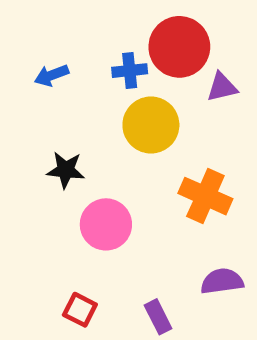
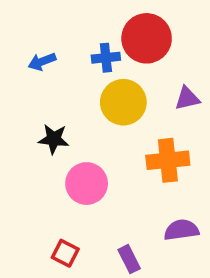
purple triangle: (222, 87) -> (187, 98), moved
orange cross: (205, 196) -> (168, 160), turned -30

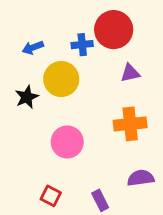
purple triangle: (187, 98) -> (130, 73), moved
yellow circle: (123, 102) -> (61, 79), moved
black star: (54, 139) -> (27, 97), moved, turned -30

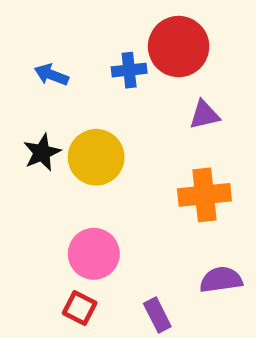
blue arrow: (33, 48) -> (51, 75), turned 42
yellow circle: (61, 79) -> (96, 157), moved
pink circle: (67, 142) -> (94, 254), moved

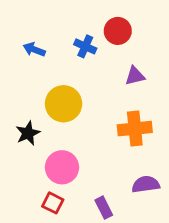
red circle: (179, 47) -> (118, 31), size x0.7
blue cross: (129, 70) -> (85, 46), turned 30
black star: (42, 153) -> (28, 133), moved

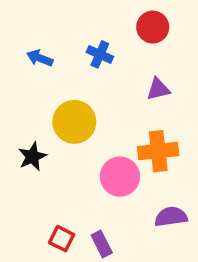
red circle: (118, 31) -> (153, 27), moved
pink circle: (62, 167) -> (120, 177), moved
purple rectangle: (104, 208) -> (102, 244), moved

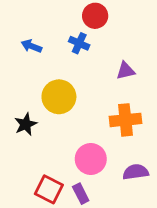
red circle: (153, 27) -> (95, 16), moved
pink circle: (120, 177) -> (91, 159), moved
red square: (62, 239) -> (49, 189), size x1.4

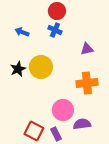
red circle: (95, 16) -> (57, 11), moved
black star: (26, 124) -> (18, 69), moved
purple semicircle: (136, 172) -> (82, 124), moved

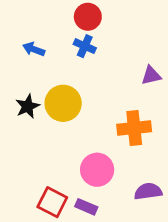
purple triangle: (87, 49) -> (151, 75), moved
purple semicircle: (82, 124) -> (148, 191), moved
purple rectangle: (56, 134) -> (86, 207), turned -40

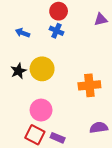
purple triangle: (151, 75) -> (101, 19), moved
pink circle: (97, 170) -> (41, 110), moved

